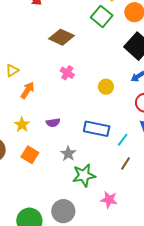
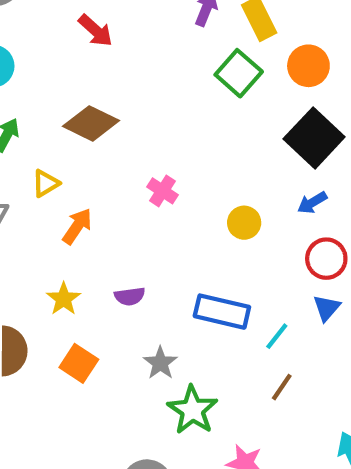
brown diamond: (61, 37) -> (91, 123), moved
green star: (84, 175) -> (193, 410), turned -30

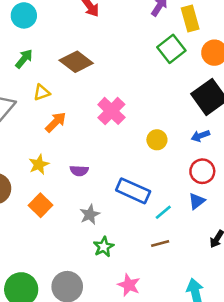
pink cross: (163, 191) -> (111, 111), size x1.5
brown line: (282, 387) -> (160, 244), turned 30
green star: (193, 410) -> (104, 247), size x0.7

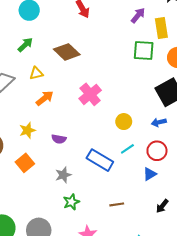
green square: (171, 49) -> (144, 50), turned 35
cyan line: (163, 212) -> (127, 149), moved

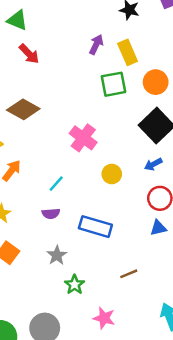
pink cross: (90, 94) -> (83, 138), moved
purple semicircle: (59, 139) -> (51, 213), moved
cyan line: (127, 149) -> (56, 184), moved
blue triangle: (150, 174) -> (158, 228), turned 32

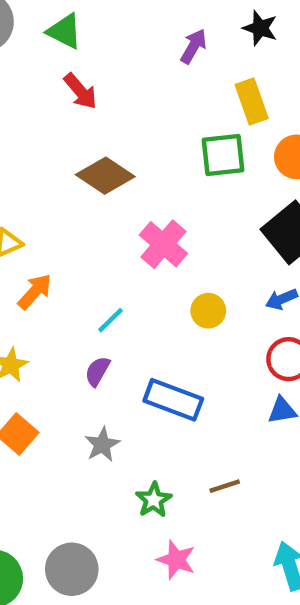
purple arrow: (96, 45) -> (194, 46), moved
brown diamond: (23, 109) -> (105, 176), moved
purple semicircle: (51, 213) -> (97, 371), turned 120
green star: (75, 285) -> (154, 500), moved

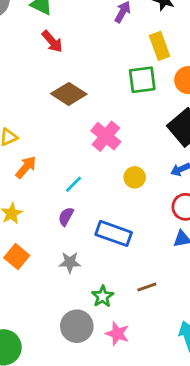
gray star: (102, 445) -> (70, 262), turned 30
gray circle: (72, 569) -> (77, 326), moved

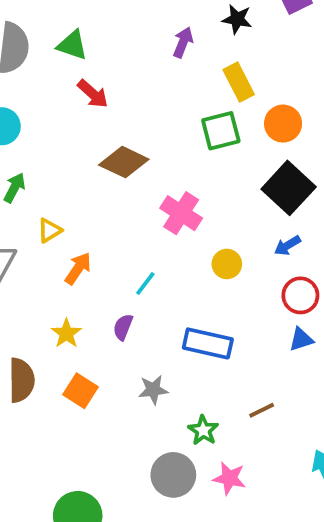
purple semicircle: (66, 216) -> (123, 327), moved

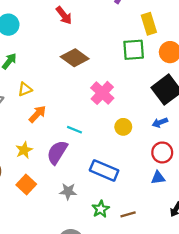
cyan line: (145, 284) -> (75, 130), turned 64
purple semicircle: (123, 327) -> (57, 152), size x1.6
green star: (203, 430) -> (101, 209), moved

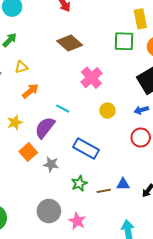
blue triangle: (158, 178) -> (123, 184), moved
orange square: (26, 184) -> (28, 152), moved

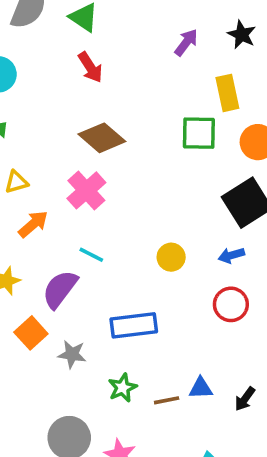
pink cross: (91, 78) -> (86, 190), moved
blue rectangle: (86, 149) -> (134, 325), turned -35

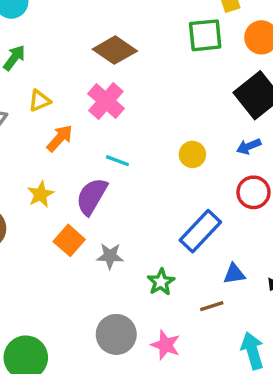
blue rectangle: (134, 325) -> (200, 231), moved, turned -33
brown line: (167, 400) -> (212, 306), moved

